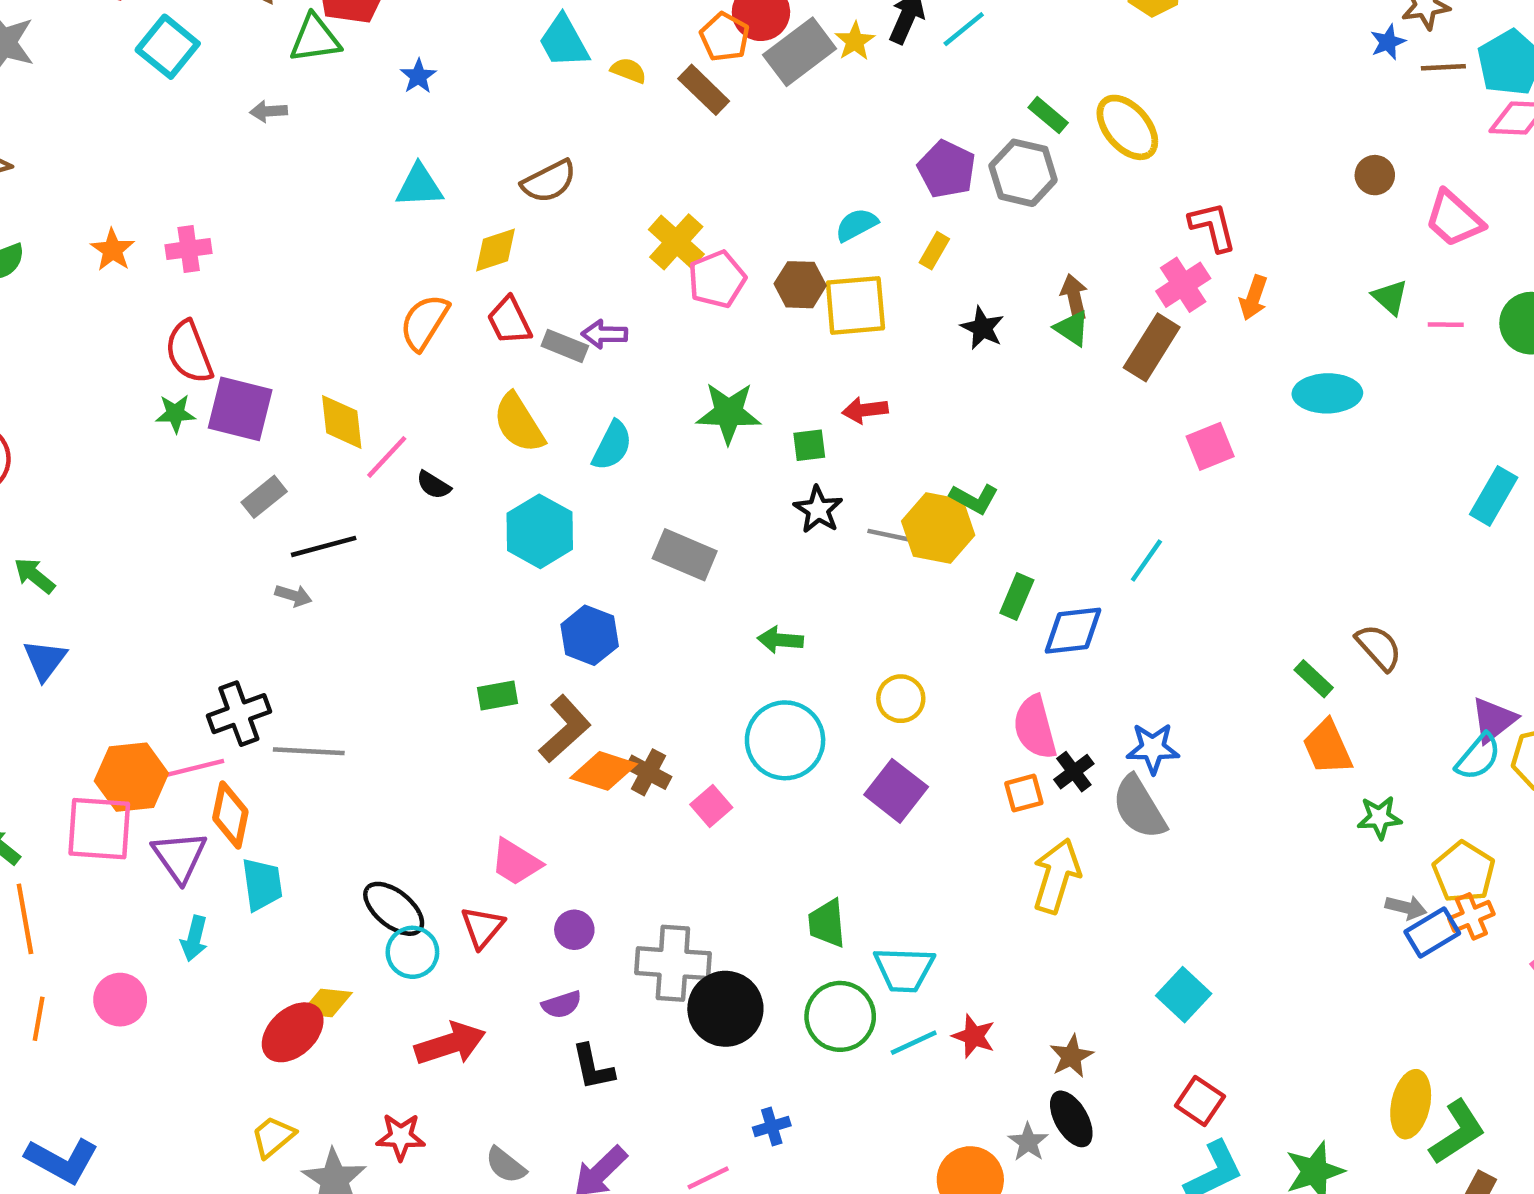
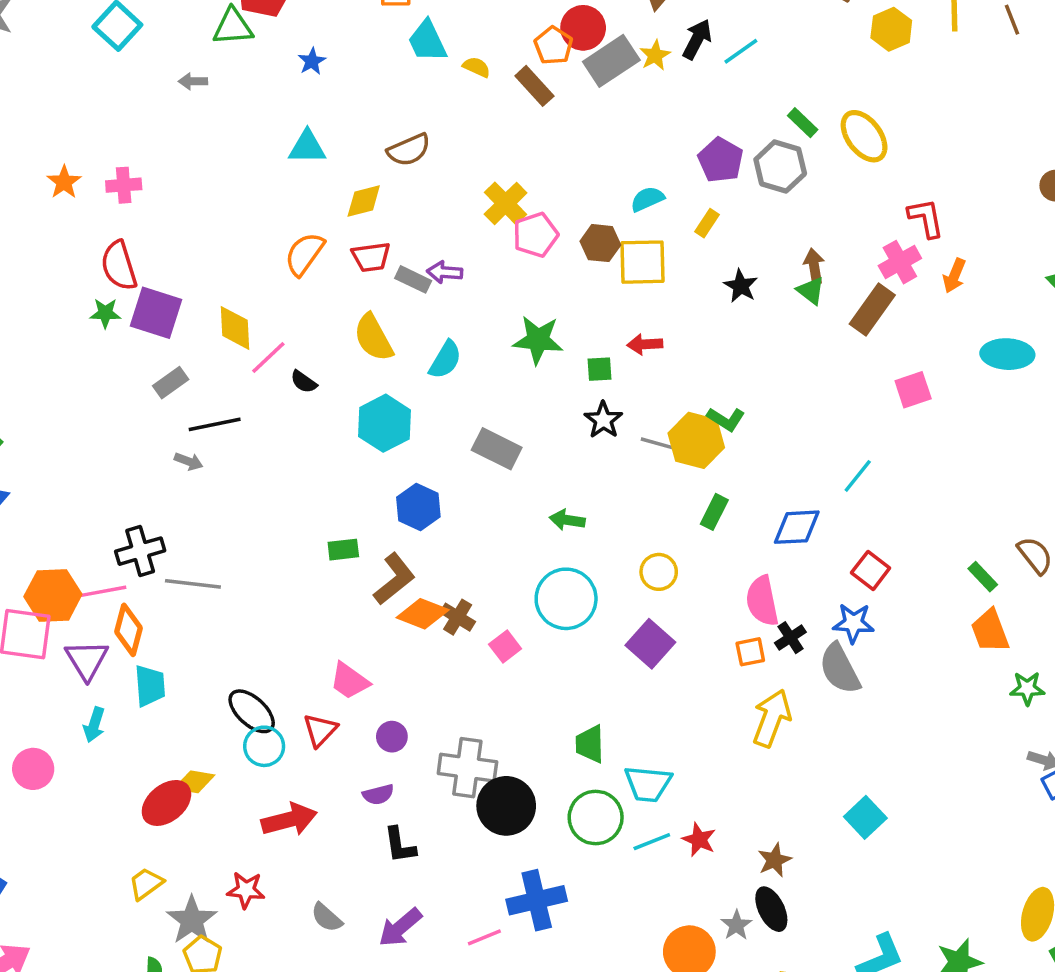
red trapezoid: (509, 321) -> (371, 257), turned -75
green rectangle: (1017, 596) -> (714, 512), moved
red square: (1200, 1101) -> (871, 570), moved
blue cross: (772, 1126) -> (537, 900), size x2.0

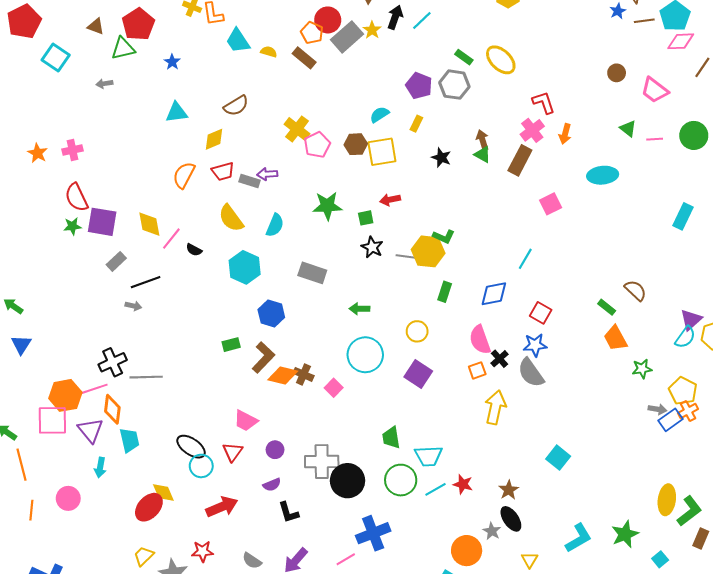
yellow diamond: (194, 782) -> (163, 492), turned 65

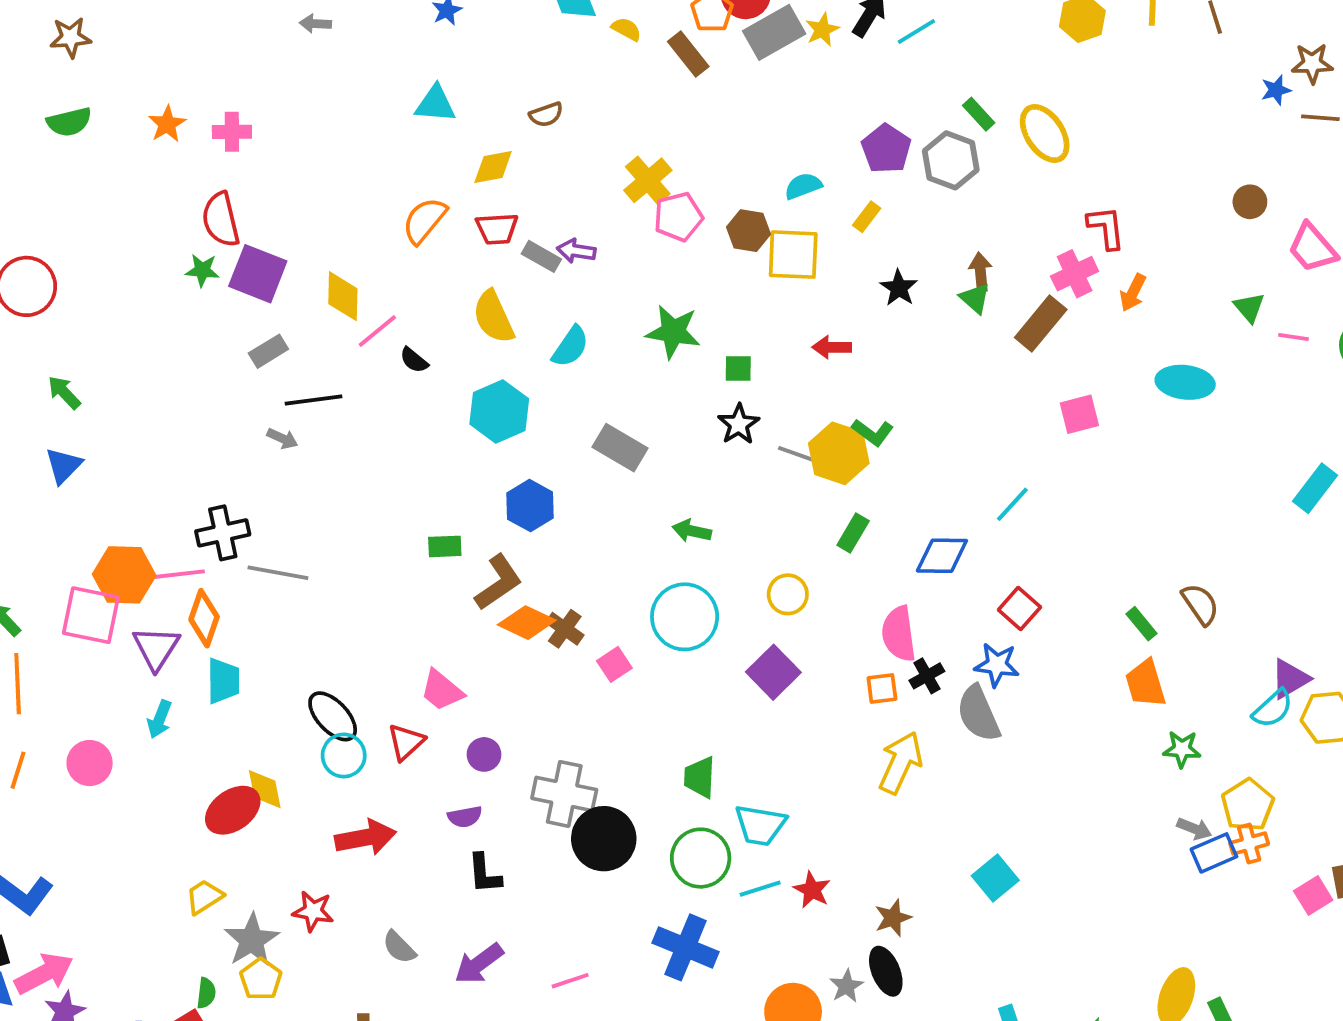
brown semicircle: (236, 106) -> (546, 115), size x0.7
red arrow: (390, 200) -> (832, 347), moved
blue cross: (373, 533) -> (685, 947), moved, turned 32

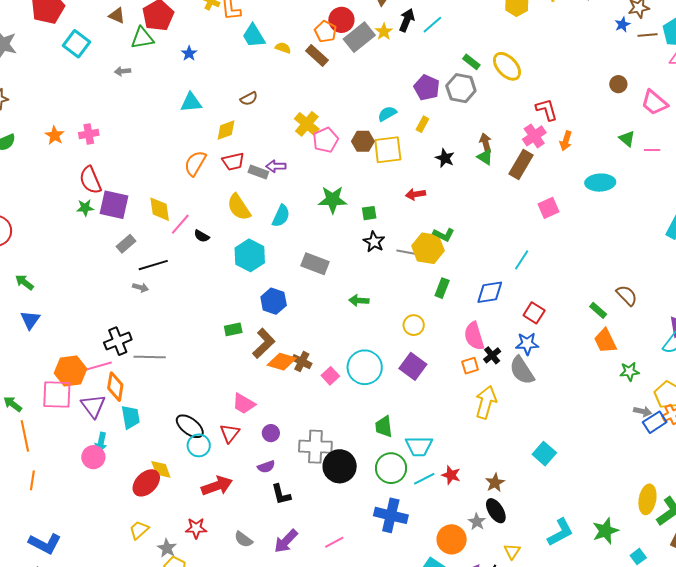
cyan circle: (685, 617) -> (365, 367), moved
pink circle: (90, 763) -> (93, 457), moved
gray star: (252, 940) -> (167, 548), size x0.7

